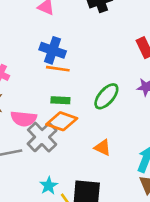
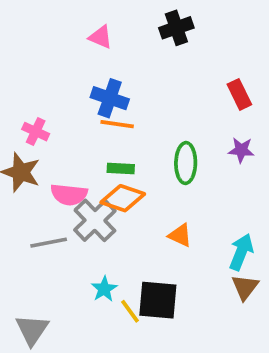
green ellipse: (106, 96) -> (186, 163), turned -40

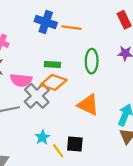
orange line: (117, 124) -> (71, 28), moved
orange triangle: (180, 235) -> (88, 105), size x1.5
black square: (158, 300) -> (75, 144), size x0.7

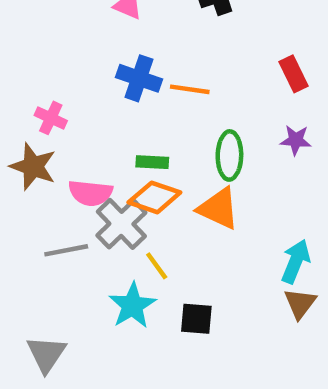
orange triangle: (88, 105) -> (218, 208), moved
cyan star: (42, 137) -> (132, 306), size x1.5
yellow line: (58, 151) -> (157, 266), moved

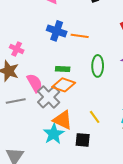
pink semicircle: (90, 193) -> (35, 83), turned -126
orange triangle: (218, 208) -> (63, 120), moved
gray line: (66, 250) -> (16, 101), moved
yellow line: (157, 266) -> (95, 117), moved

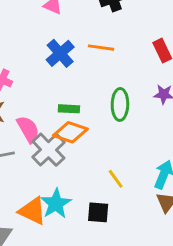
blue cross: (57, 31) -> (60, 53), turned 30
orange line: (80, 36) -> (101, 48), moved
orange triangle: (63, 120) -> (32, 211), moved

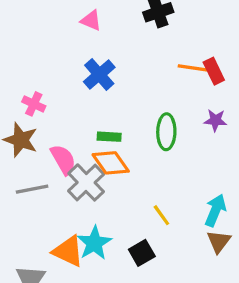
orange line: (101, 48) -> (193, 68), moved
orange diamond: (70, 132) -> (111, 163), turned 36
black square: (98, 212) -> (142, 253), turned -35

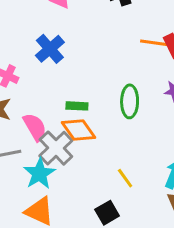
blue cross: (99, 74) -> (50, 49), moved
cyan star: (94, 243) -> (39, 174), moved

